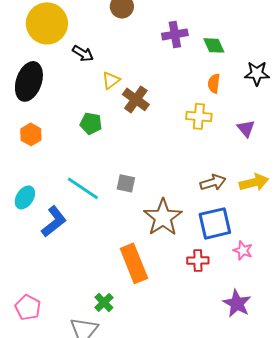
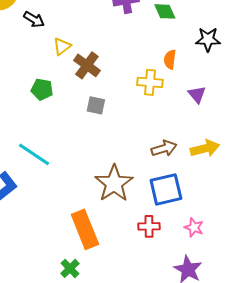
orange semicircle: (214, 83) -> (170, 59), moved
gray square: (126, 183) -> (96, 105), moved
pink star: (243, 250) -> (194, 227), moved
green cross: (104, 302) -> (70, 268), moved

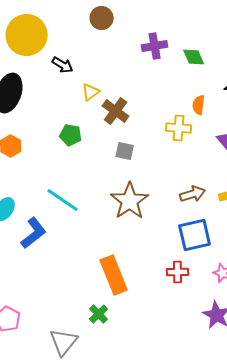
brown star: (114, 183) -> (130, 201), moved

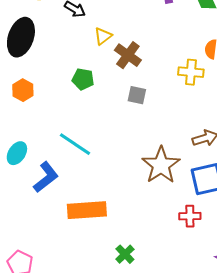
brown star: (130, 201) -> (161, 165), moved
orange rectangle: (114, 275) -> (87, 210), moved, turned -72
green cross: (99, 314) -> (125, 254), moved

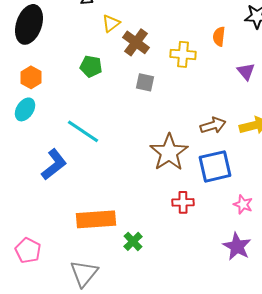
yellow cross: (191, 72) -> (183, 54), moved
cyan ellipse: (17, 153) -> (25, 109), moved
orange rectangle: (87, 210) -> (96, 219), moved
red cross: (190, 216) -> (183, 202), moved

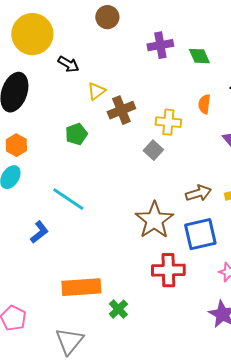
brown cross: (136, 42) -> (121, 110), turned 32
green pentagon: (91, 66) -> (76, 134), turned -30
gray square: (145, 82) -> (153, 150), moved, turned 30
blue L-shape: (54, 164) -> (39, 232), size x0.7
red cross: (183, 202) -> (168, 270), size x1.5

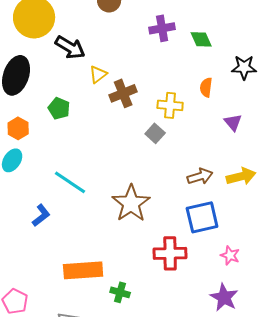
black arrow: (68, 64) -> (70, 47), size x1.4
green pentagon: (76, 134) -> (59, 108), moved, turned -30
brown star: (154, 220) -> (131, 203), moved
green cross: (118, 309) -> (120, 292), turned -30

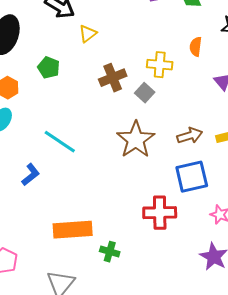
brown cross: (123, 93) -> (113, 78), moved
brown star: (131, 203) -> (136, 140), moved

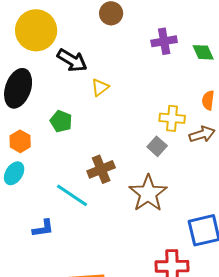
brown cross: (113, 78) -> (101, 169), moved
brown arrow: (190, 136) -> (202, 134), moved
blue L-shape: (31, 175) -> (43, 228), turned 30

